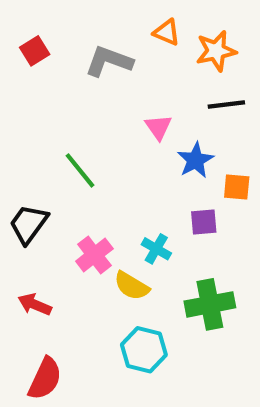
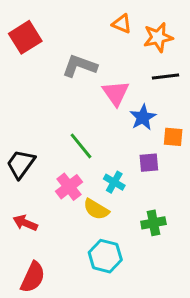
red square: (35, 51) -> (25, 37), size x1.5
gray L-shape: (109, 61) -> (80, 66), moved
pink triangle: (158, 127) -> (116, 93), size x1.4
green line: (80, 170) -> (81, 146), moved
green cross: (210, 304) -> (153, 223), size x0.7

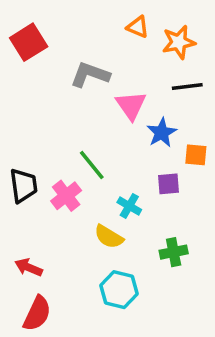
black trapezoid: (21, 164) -> (23, 186), turned 136
pink cross: (69, 187) -> (66, 196), moved
red arrow: (25, 223) -> (29, 267), moved

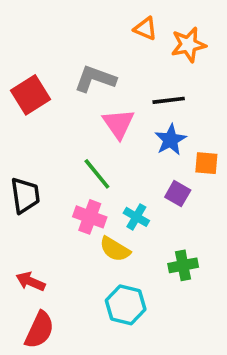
red square: (29, 42) -> (31, 95), moved
black line: (187, 87) -> (169, 100), moved
pink triangle: (131, 105) -> (118, 124), moved
purple square: (169, 184) -> (178, 194), turned 35
pink cross: (66, 196) -> (90, 217), moved, turned -32

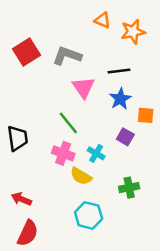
red square: (31, 95) -> (26, 52), moved

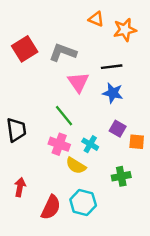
blue star: (120, 99) -> (113, 93), turned -30
orange square: (146, 115) -> (137, 142), moved
red arrow: (21, 199) -> (20, 187), turned 78
red semicircle: (28, 233) -> (51, 207), moved

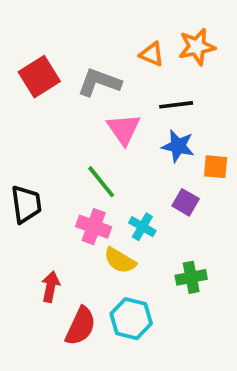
orange triangle: (96, 19) -> (152, 54), moved
orange square: (137, 142) -> (216, 167), moved
red arrow: (20, 187) -> (51, 287), moved

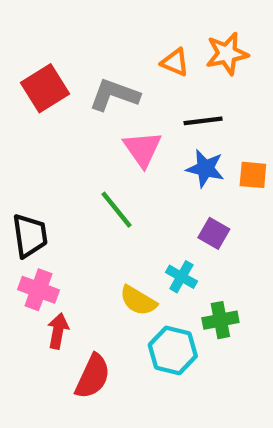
orange square: (216, 167) -> (253, 175), moved
pink cross: (94, 227) -> (38, 290), moved
cyan cross: (142, 227) -> (181, 277), moved
cyan hexagon: (131, 319) -> (173, 350), moved

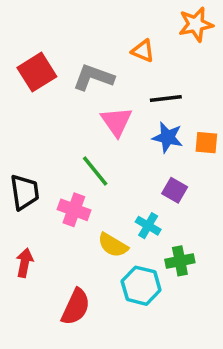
orange star: (227, 54) -> (196, 24), moved
pink cross: (38, 290) -> (74, 210), moved
red arrow: (58, 331) -> (25, 263), moved

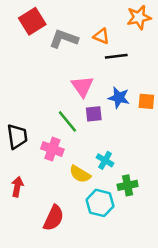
red square: (37, 72) -> (32, 21), moved
gray L-shape: (93, 77) -> (64, 39), moved
black line: (166, 99) -> (116, 56), moved
purple square: (175, 190) -> (94, 114), moved, turned -36

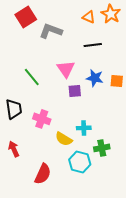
orange star: (139, 17) -> (111, 14), turned -30
orange triangle: (101, 36) -> (89, 17), moved
green line: (67, 121) -> (32, 77), moved
cyan cross: (105, 160) -> (84, 128), turned -32
red arrow: (17, 187) -> (14, 149), turned -35

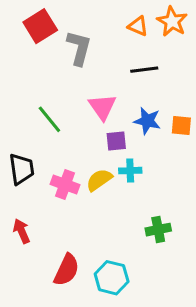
gray L-shape: (51, 31) -> (79, 48), turned 85
cyan cross: (84, 128) -> (130, 171), moved
yellow semicircle: (64, 139) -> (99, 180), moved, turned 114
cyan hexagon: (80, 162) -> (112, 278), moved

